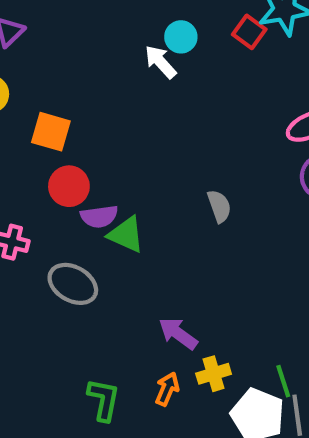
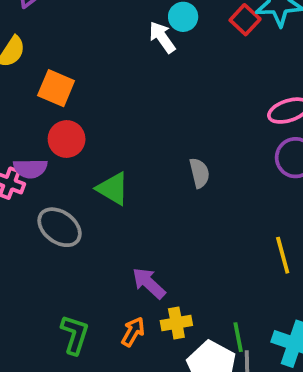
purple semicircle: (99, 216) -> (30, 169), moved

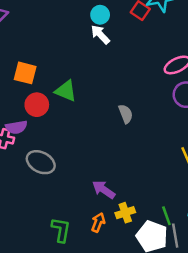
white arrow: (162, 37) -> (100, 34), moved
green triangle: (113, 189) -> (66, 91), moved

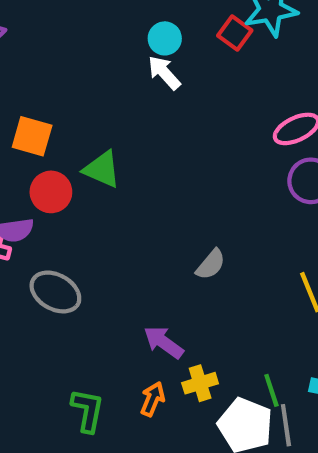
gray semicircle: (126, 114) -> (211, 264), moved, turned 60

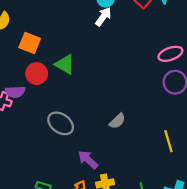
white arrow: (164, 73) -> (103, 17), turned 72
gray ellipse: (55, 292) -> (61, 123), moved

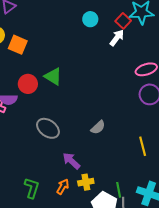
white arrow: (103, 17) -> (117, 38), moved
orange square: (30, 43) -> (18, 45), moved

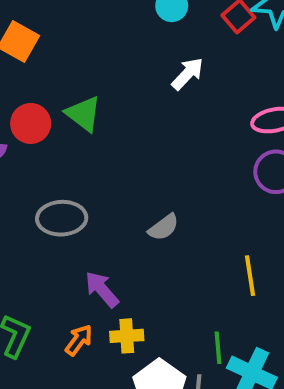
white arrow: (117, 38) -> (188, 74), moved
gray ellipse: (48, 128) -> (62, 218), turned -45
green line: (119, 190) -> (218, 348), moved

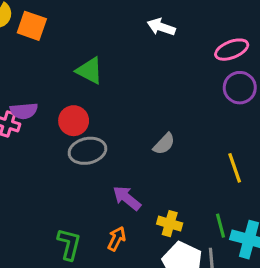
white arrow: (188, 74) -> (161, 27), turned -104
red circle: (31, 123) -> (74, 121), moved
yellow cross: (127, 336) -> (170, 224), moved, turned 30

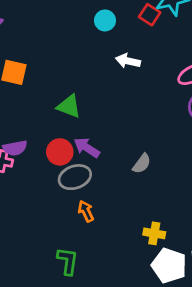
purple arrow: (127, 198) -> (87, 148), moved
orange arrow: (117, 239) -> (86, 211), moved, turned -45

